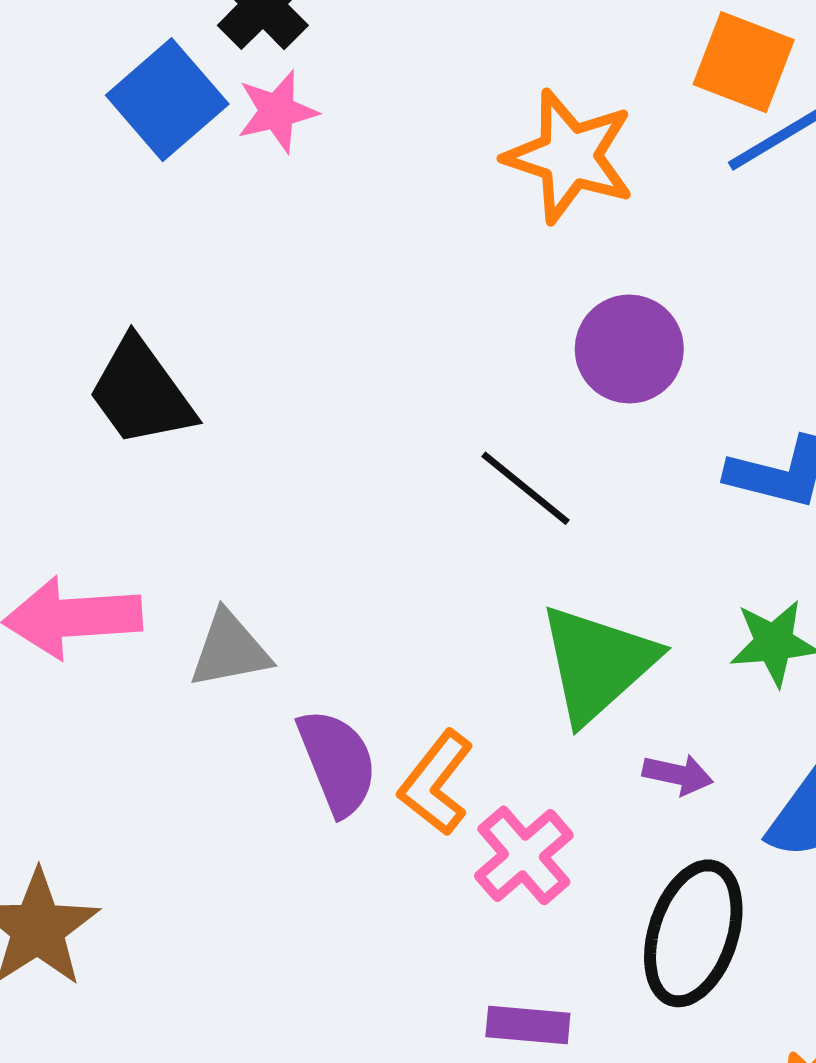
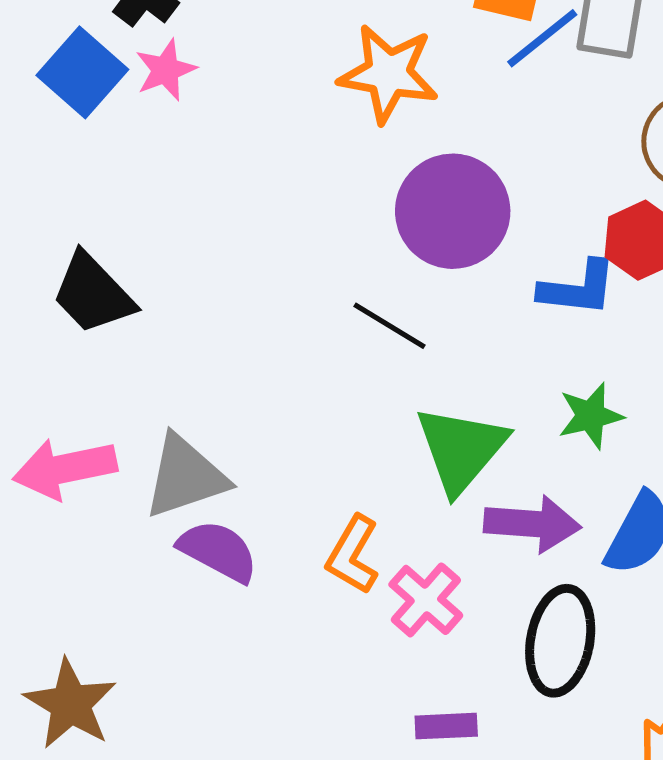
purple circle: (629, 349) -> (453, 211), size x1.4
gray triangle: (230, 650) -> (185, 476), size x1.4
purple semicircle: (337, 762) -> (218, 551), moved, turned -32
purple arrow: (678, 775) -> (532, 524), size x1.8

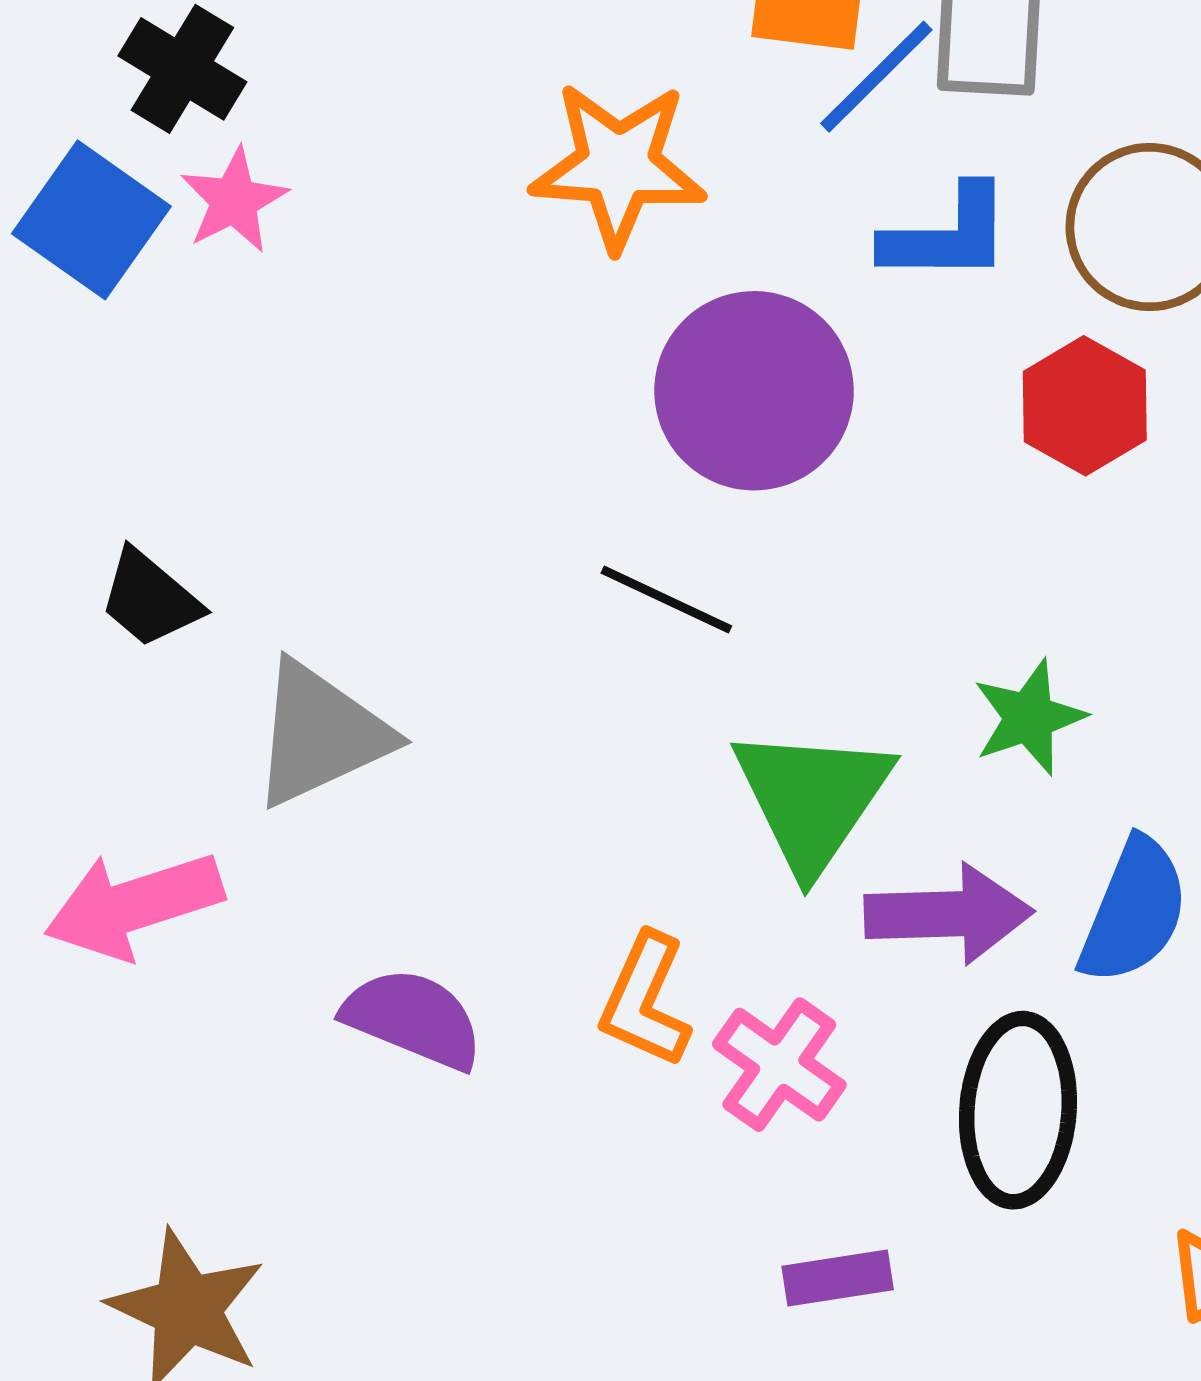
blue L-shape: (578, 288) -> (947, 235), moved
black trapezoid: (93, 294) -> (150, 599), size x0.7
gray triangle: (185, 476) -> (320, 734), moved

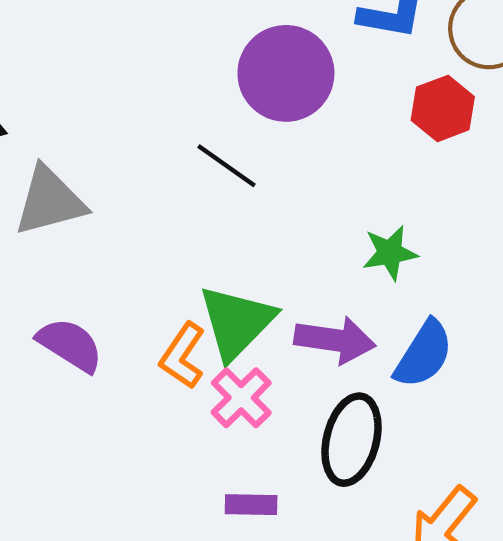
green triangle: (812, 799) -> (237, 322), moved

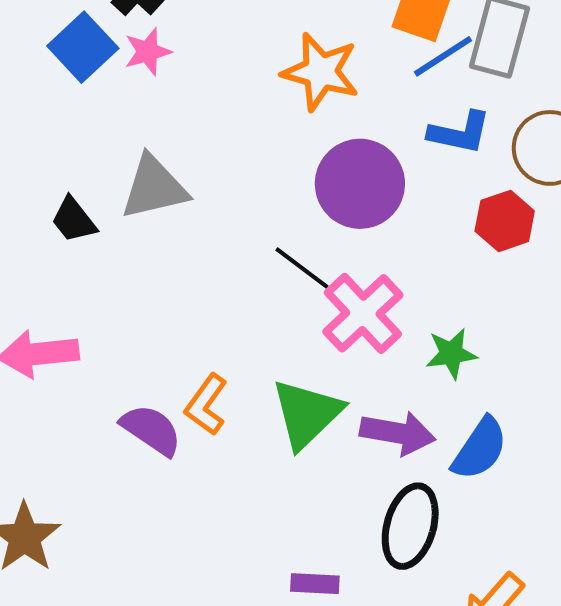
gray triangle: (50, 201) -> (154, 187), moved
orange L-shape: (183, 356) -> (206, 405), moved
pink cross: (241, 398) -> (363, 313), moved, size x1.4

